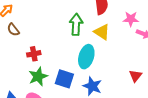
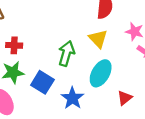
green arrow: (76, 24) -> (66, 53), moved
cyan ellipse: (86, 57) -> (101, 73), moved

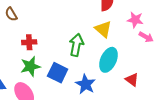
red triangle: (125, 98) -> (132, 80), turned -40

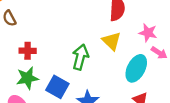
cyan ellipse: (108, 60) -> (136, 68), moved

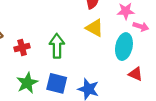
red cross: (28, 51) -> (22, 47), moved
green arrow: (80, 57) -> (57, 46), moved

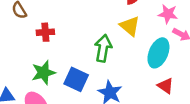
green arrow: (57, 46) -> (103, 48), moved

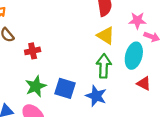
green arrow: (103, 48) -> (104, 66), moved

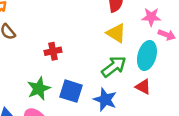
red cross: (33, 51) -> (53, 51), moved
green arrow: (104, 66) -> (114, 67), turned 50
red triangle: (144, 84) -> (143, 87), moved

